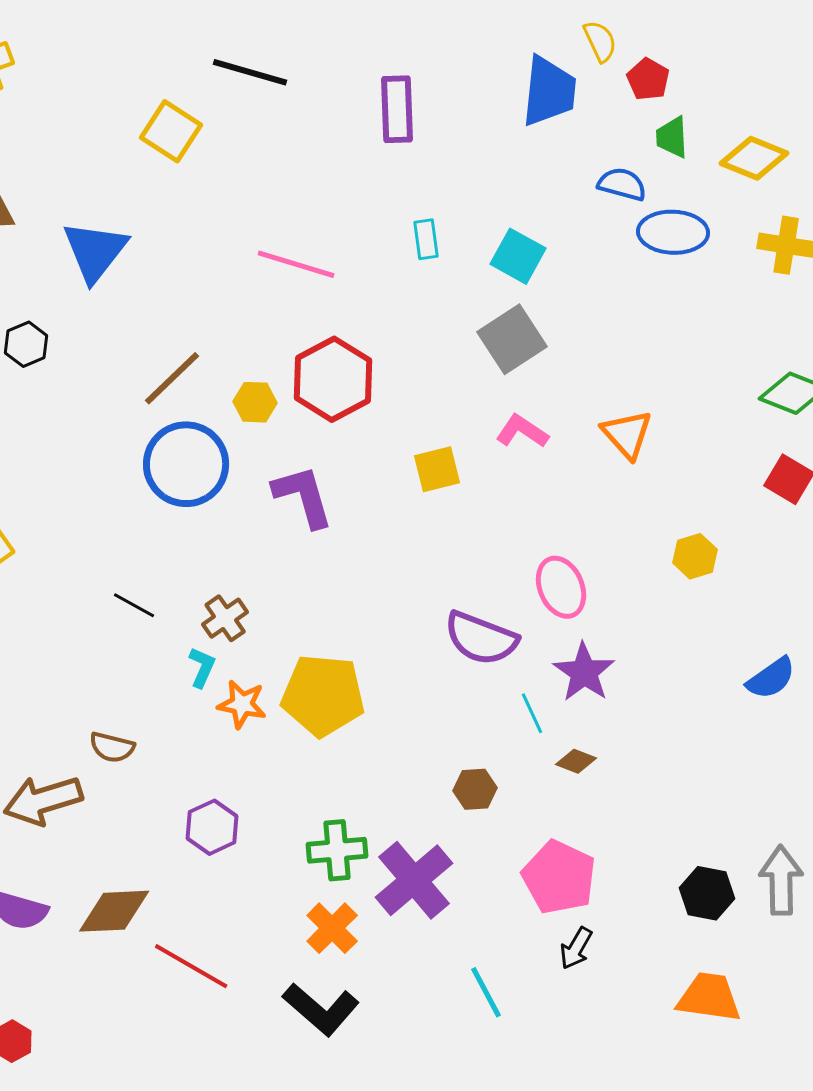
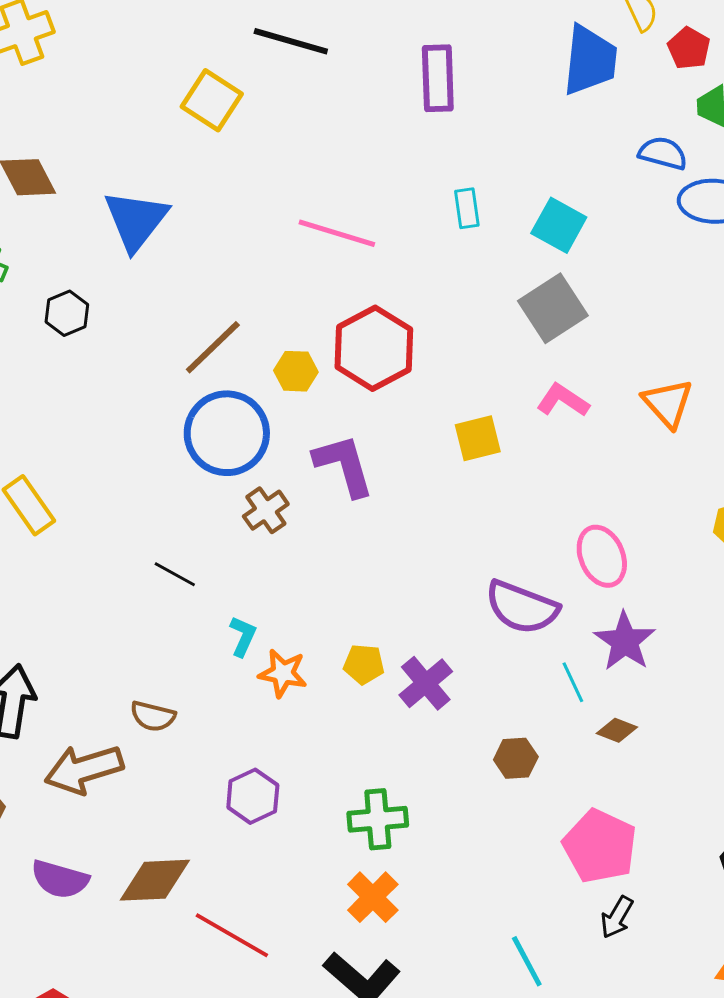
brown cross: (225, 618) -> (266, 510), moved
yellow pentagon: (323, 695) -> (364, 664), size x0.5
purple cross: (414, 880) -> (426, 683), moved, size x0.7

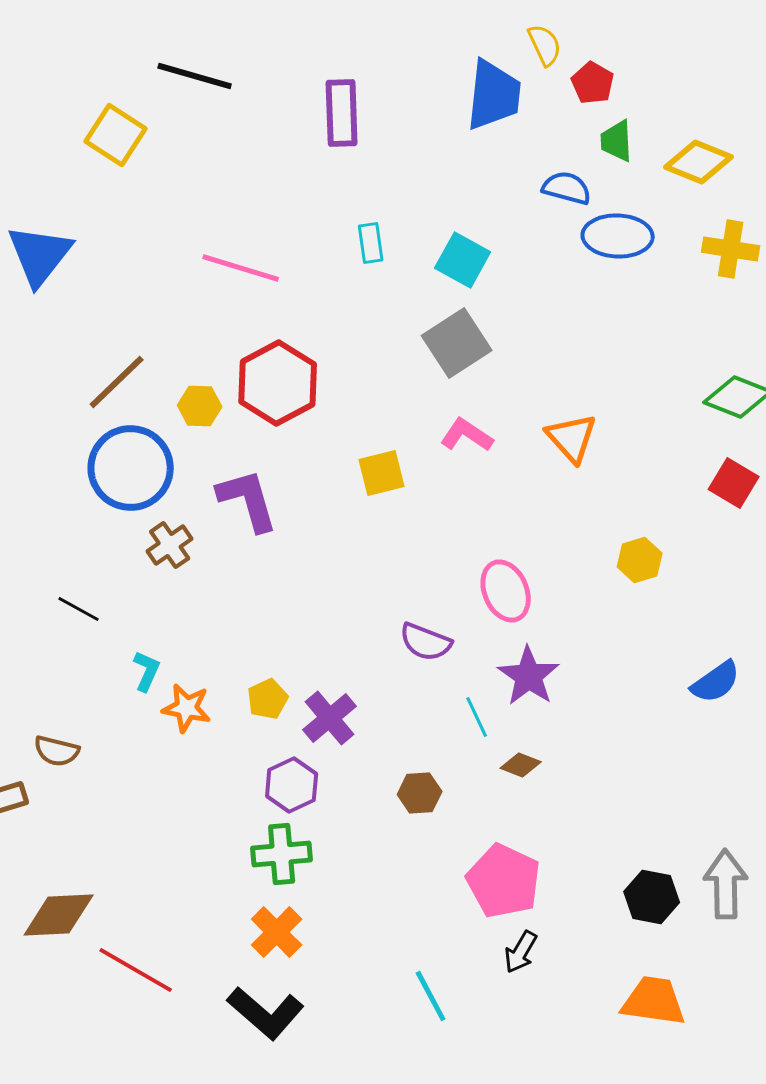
purple semicircle: (522, 607) -> (426, 642), size x0.7
yellow pentagon: (364, 664) -> (268, 699), turned -30
purple hexagon: (253, 796) -> (292, 785), moved

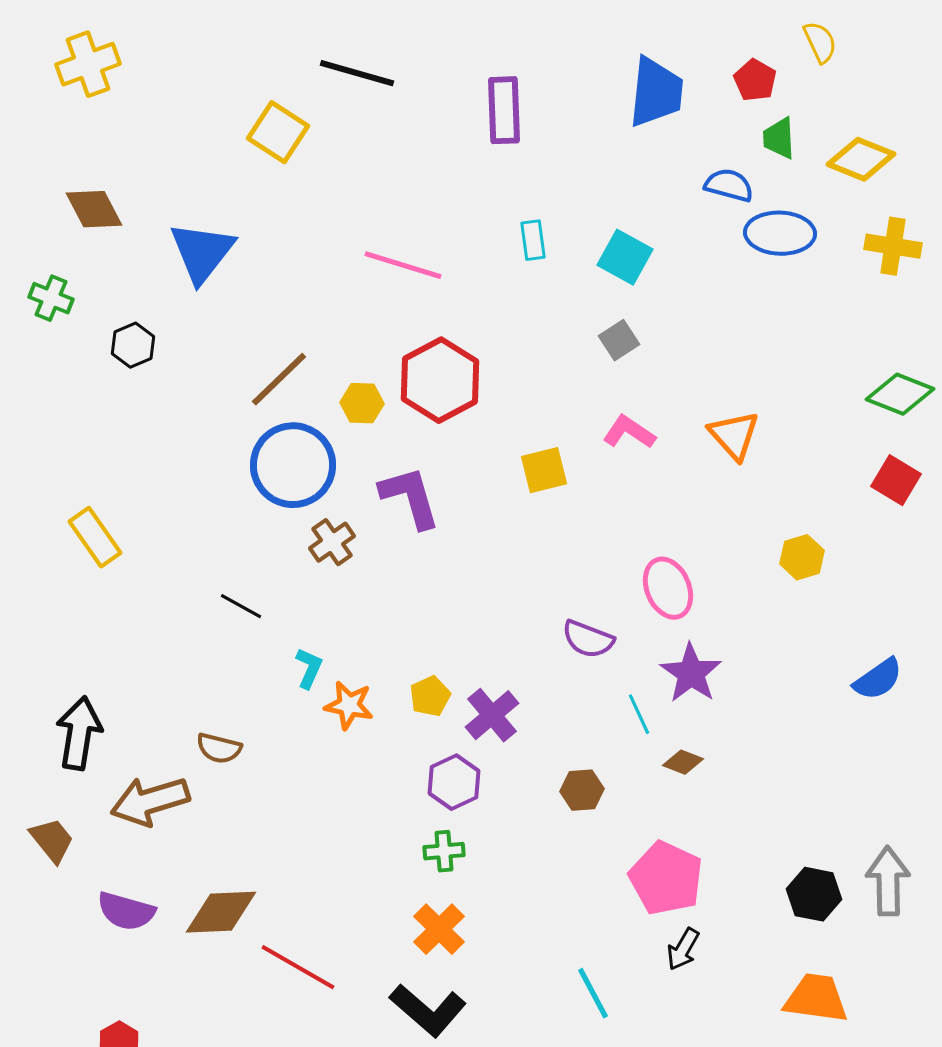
yellow semicircle: (545, 45) -> (820, 42), moved
gray square: (457, 343) -> (619, 340), size x0.6
green cross: (282, 854) -> (444, 851), size x0.7

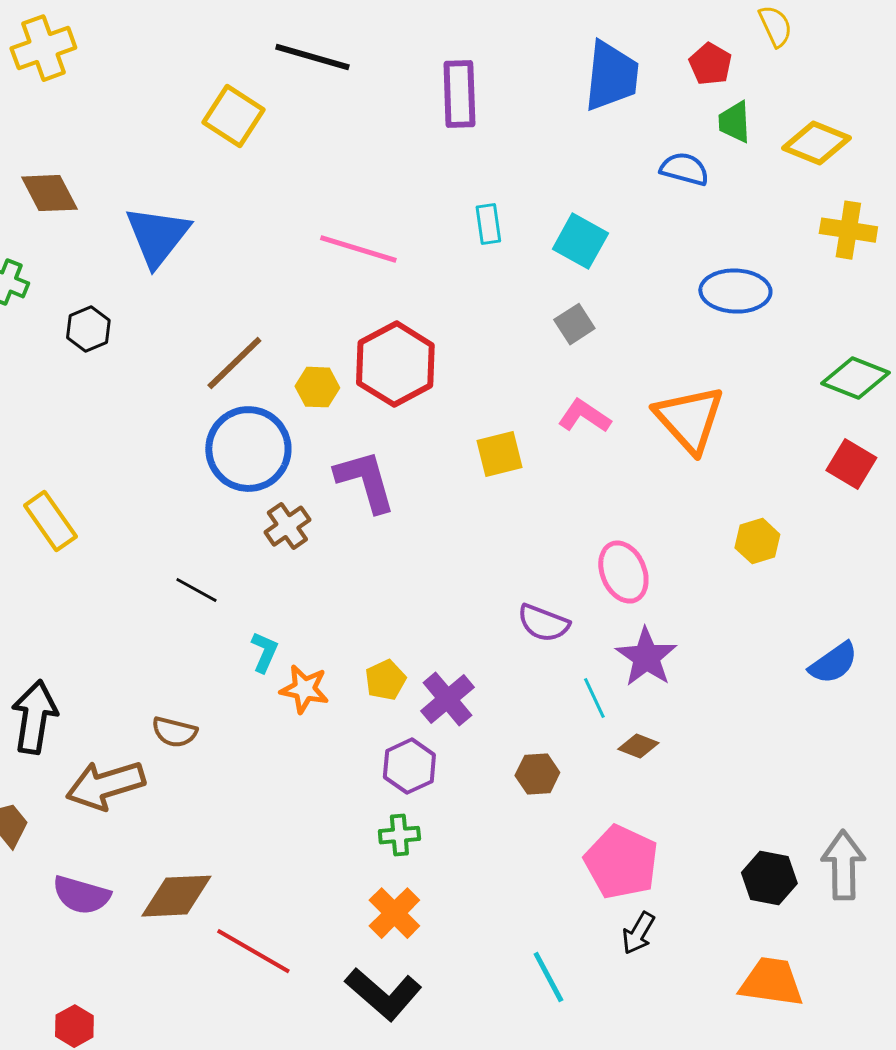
blue ellipse: (780, 233) -> (735, 291), moved
orange triangle: (734, 435) -> (689, 419), size x1.4

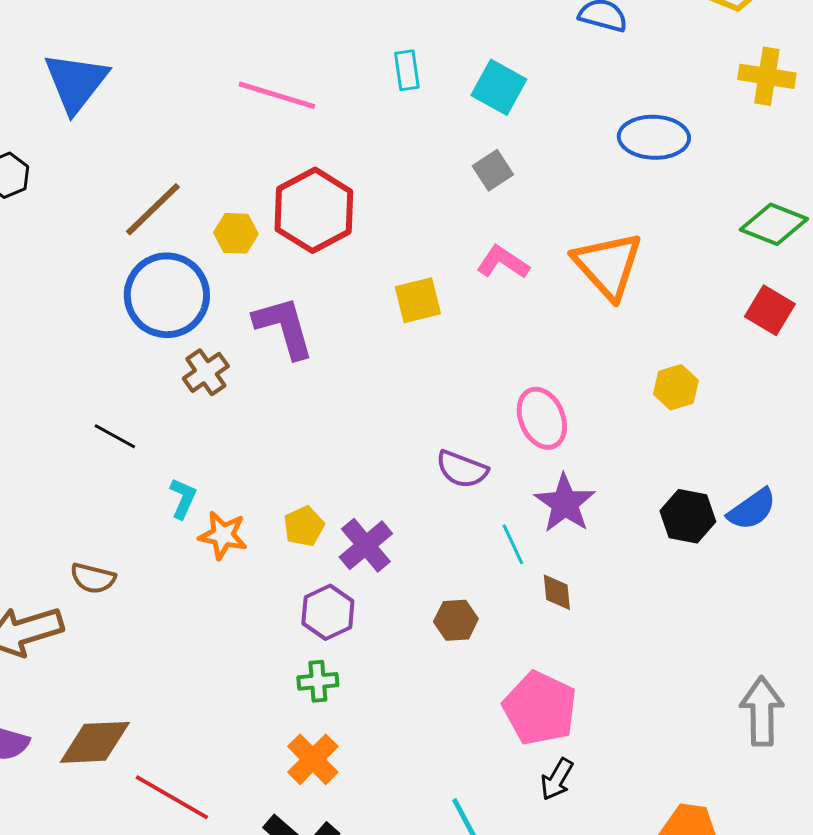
brown diamond: (638, 746) -> (557, 592), turned 63
black hexagon: (769, 878) -> (688, 516), moved

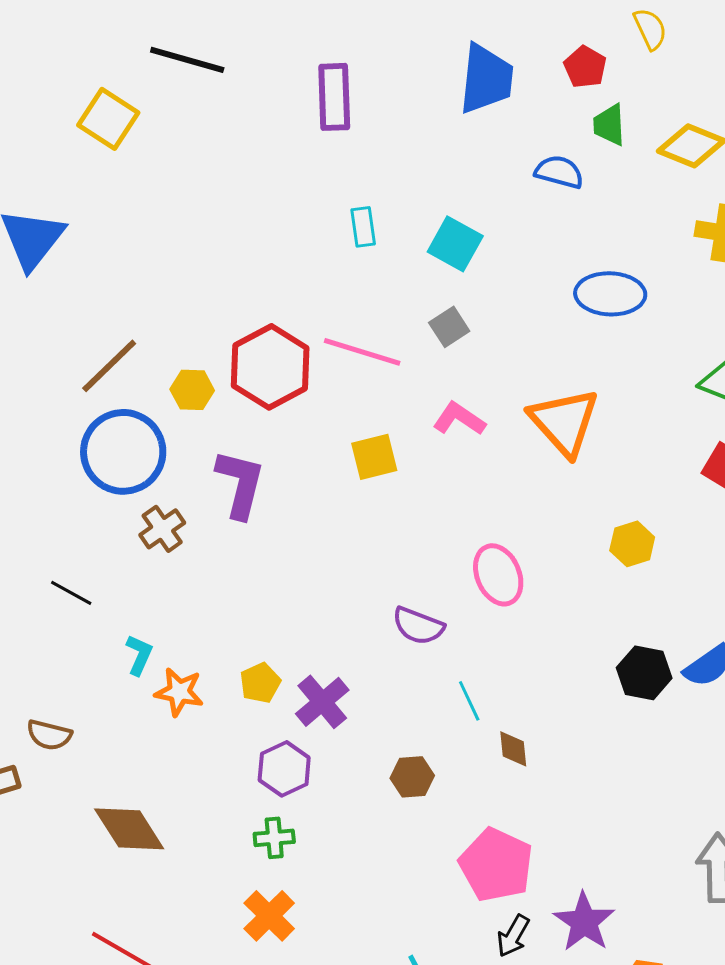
pink line: (277, 95) -> (362, 352), moved
purple L-shape: (284, 327) -> (240, 484), turned 30
purple star: (565, 503) -> (584, 922), moved
brown diamond: (95, 742) -> (129, 829), moved, turned 60

